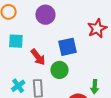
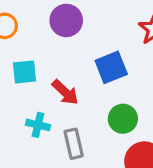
green circle: (59, 70) -> (123, 119), moved
cyan cross: (18, 86) -> (38, 125), moved, turned -32

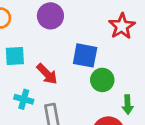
blue square: (111, 67) -> (85, 55), turned 30
green circle: (123, 119) -> (102, 80), moved

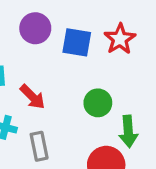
blue square: (85, 55) -> (77, 42), moved
green arrow: (128, 105) -> (128, 131), size x1.4

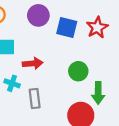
red arrow: (32, 97) -> (33, 63), turned -54

